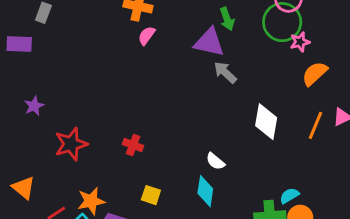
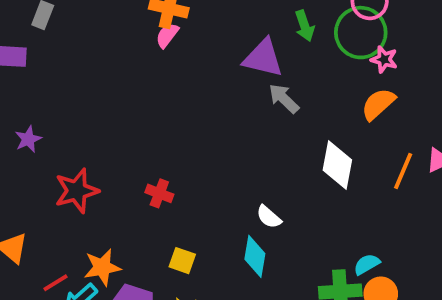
green arrow: (227, 19) -> (305, 26), moved
pink semicircle: (147, 36) -> (167, 35), moved
pink star: (300, 42) -> (384, 59), turned 30
orange semicircle: (315, 74) -> (378, 104), moved

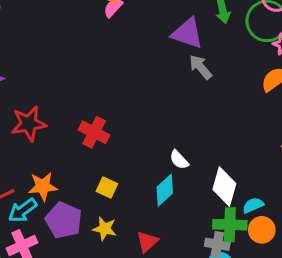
white diamond: (337, 165) -> (224, 186), moved
red cross: (159, 193) -> (94, 132), size x1.4
cyan diamond: (255, 256) -> (165, 190), turned 32

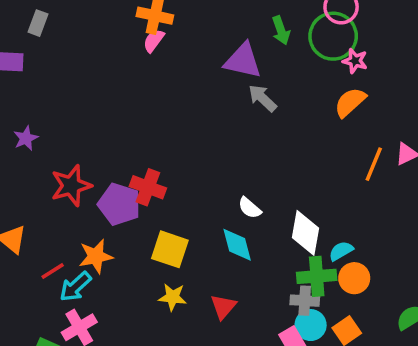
yellow square: (107, 187) -> (170, 249), size x1.5
cyan diamond: (165, 190) -> (237, 245), turned -56
purple pentagon: (64, 220) -> (119, 204), moved

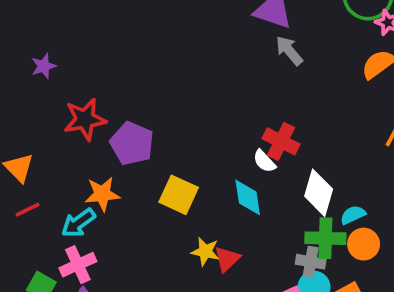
red cross: (148, 187) -> (281, 141), moved
red line: (53, 271) -> (28, 210), moved
yellow star: (173, 297) -> (205, 251), moved

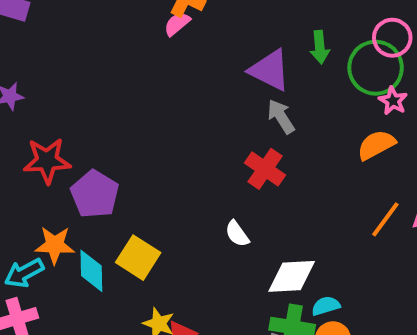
red cross: (281, 141) -> (265, 169), moved
white diamond: (319, 193) -> (292, 276), turned 63
cyan diamond: (248, 197) -> (91, 271), moved

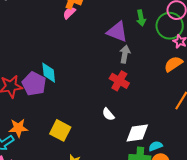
gray arrow: (281, 116) -> (125, 54), turned 48
purple pentagon: (95, 194) -> (34, 84), moved
cyan diamond: (91, 271) -> (49, 73), moved

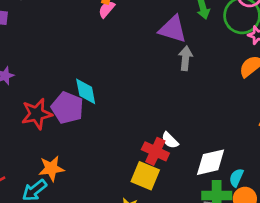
red cross: (119, 81) -> (155, 151), moved
yellow square: (60, 130) -> (145, 176), moved
cyan semicircle: (155, 146) -> (236, 178), turned -40

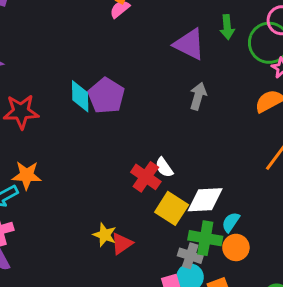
gray arrow: (185, 58) -> (198, 96), moved
purple pentagon: (67, 108) -> (106, 96), moved
yellow square: (145, 176) -> (172, 208), moved

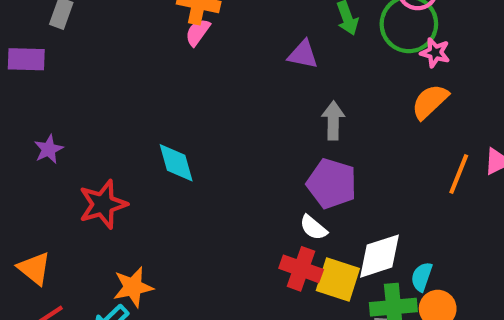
purple triangle: (189, 44) -> (303, 54), size x0.7
purple pentagon: (106, 96) -> (332, 184), moved
red cross: (146, 177) -> (301, 269), moved

